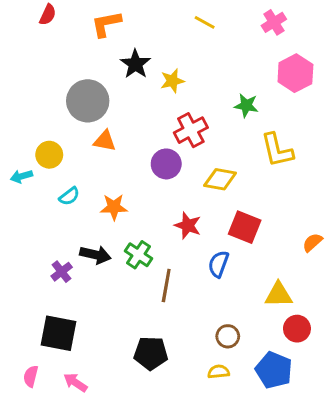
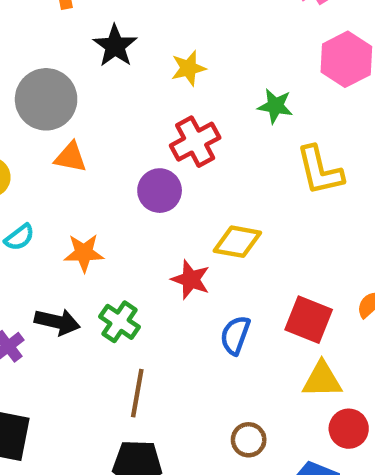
yellow star: (172, 81) -> (188, 68), moved
yellow diamond: (220, 179) -> (237, 242), moved
red square: (245, 227) -> (309, 320), moved
brown line: (166, 286) -> (137, 393), moved

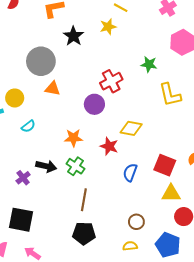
yellow star: (188, 68) -> (108, 27), moved
orange star: (84, 253) -> (73, 138), moved

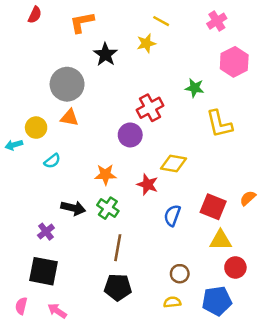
orange triangle: (52, 89) -> (69, 118), moved
purple cross: (23, 178) -> (46, 232), moved
blue pentagon: (168, 245) -> (217, 301), turned -30

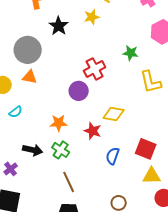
brown line: (118, 248) -> (69, 182), turned -35

